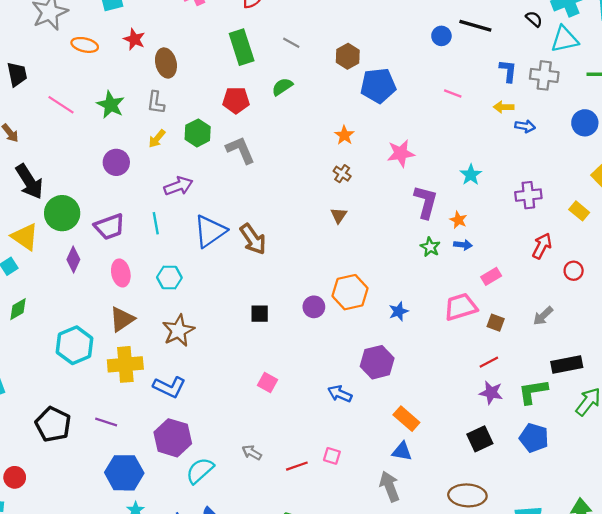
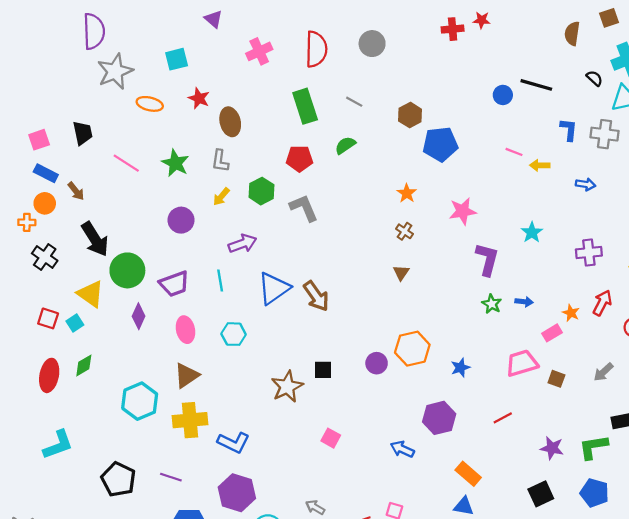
yellow arrow: (504, 107) -> (540, 165), moved
orange star: (458, 220) -> (571, 313), moved
brown star: (178, 331) -> (287, 387), moved
red line: (489, 362) -> (503, 418), moved

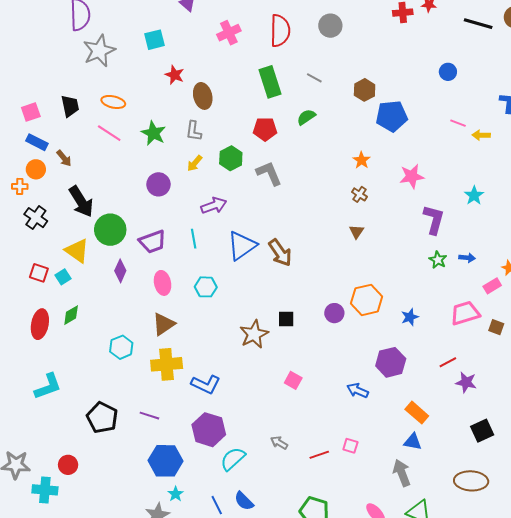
black line: (536, 85) -> (478, 24), moved
orange ellipse: (150, 104) -> (113, 102), moved
cyan hexagon: (140, 401) -> (121, 347), size x0.7
purple star: (552, 448) -> (466, 382), moved

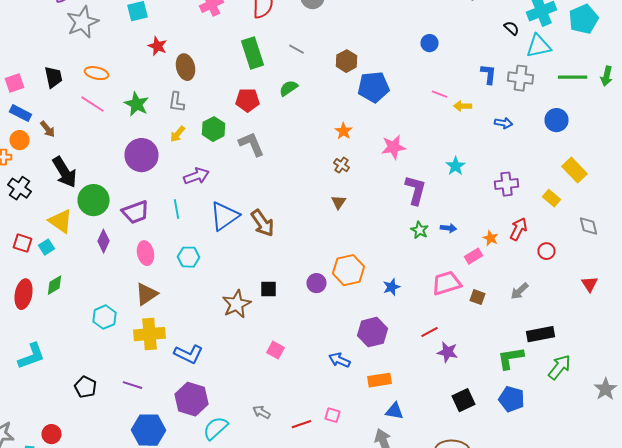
purple circle: (158, 184) -> (142, 155), size x1.4
orange rectangle: (417, 413) -> (380, 380), moved, turned -50
black pentagon: (102, 418) -> (86, 387), size x0.7

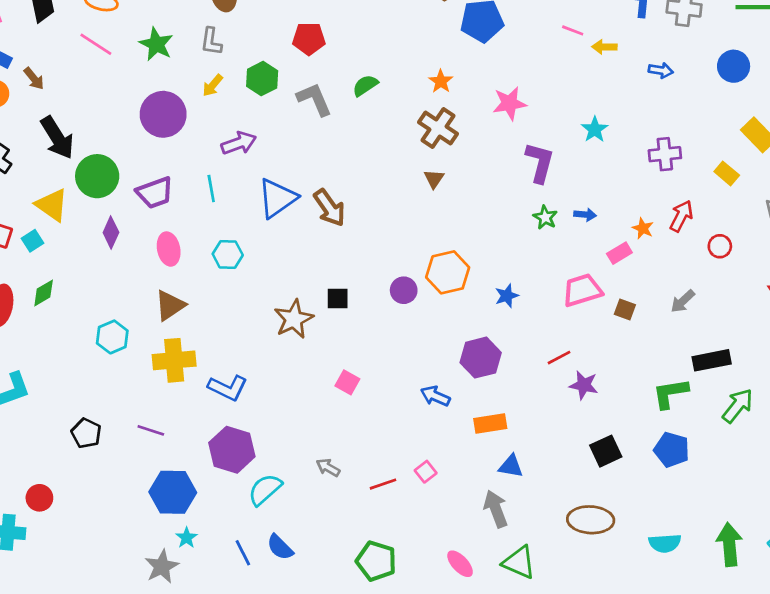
green semicircle: (288, 88) -> (365, 85), moved
brown cross: (342, 165) -> (438, 128), size x1.8
pink square: (332, 415) -> (426, 472), turned 35

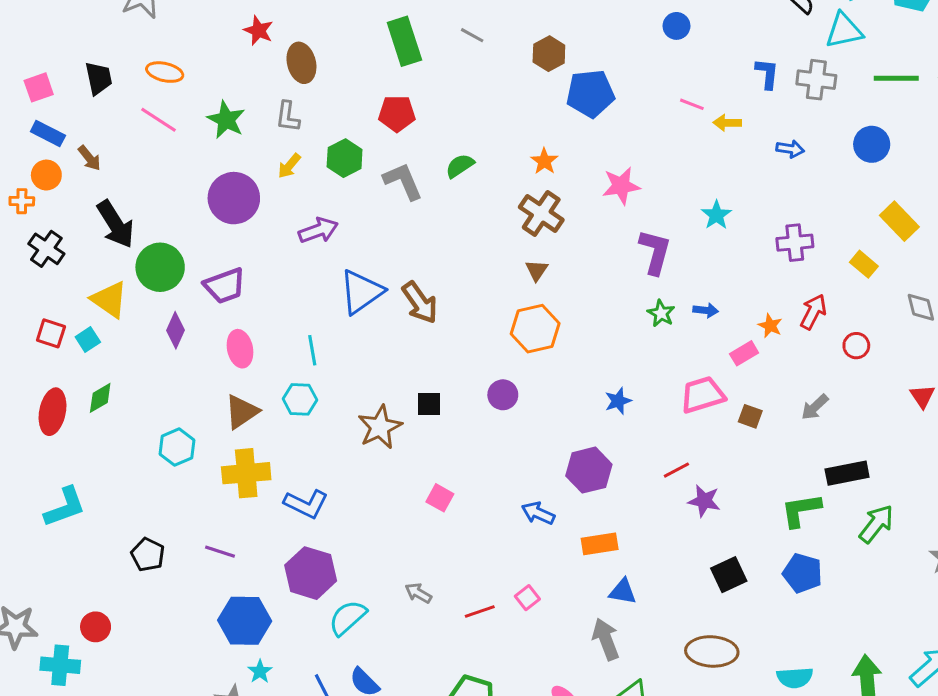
cyan line: (211, 189) -> (312, 350), moved
cyan hexagon: (228, 255) -> (300, 399), moved
orange hexagon: (448, 272) -> (535, 329), moved

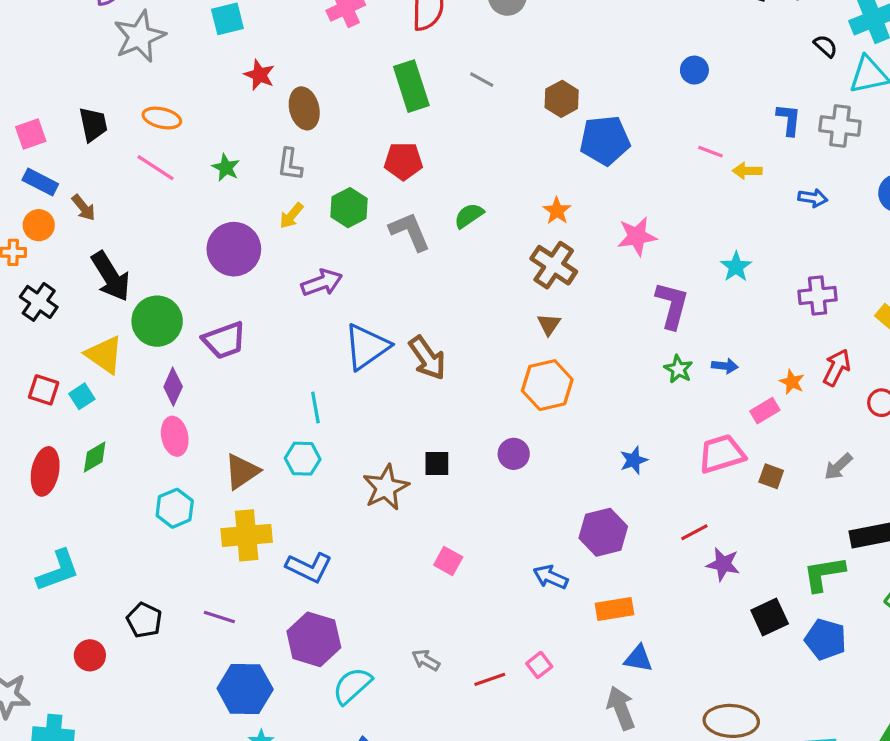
green star: (226, 120) -> (226, 168), size x0.7
pink ellipse: (240, 349) -> (175, 436), moved
black square: (729, 575) -> (770, 617), moved
red circle: (96, 627) -> (90, 655), moved

